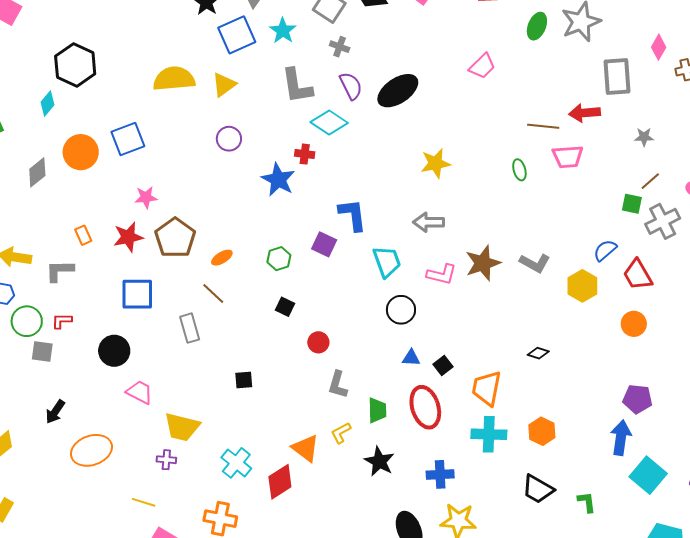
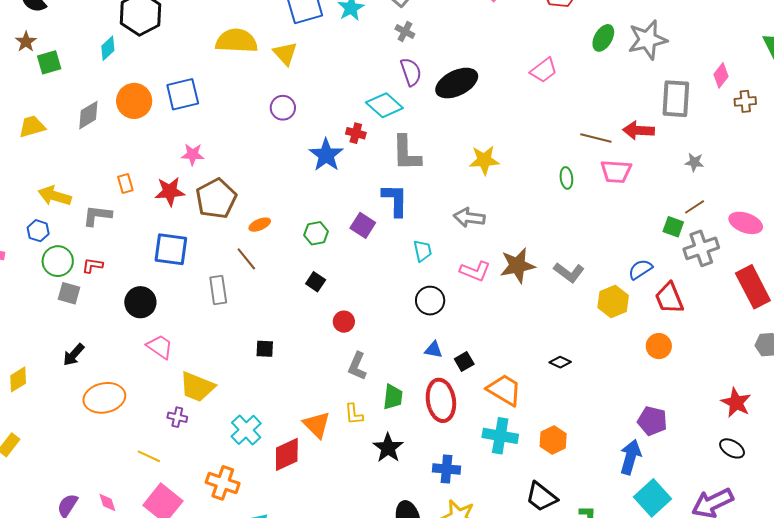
yellow triangle: (224, 85) -> (285, 53), turned -44
gray L-shape: (297, 86) -> (406, 153), moved
cyan trapezoid: (387, 261) -> (423, 251), size x0.7
orange trapezoid: (487, 388) -> (504, 390), turned 102
yellow L-shape: (341, 433) -> (354, 414), turned -75

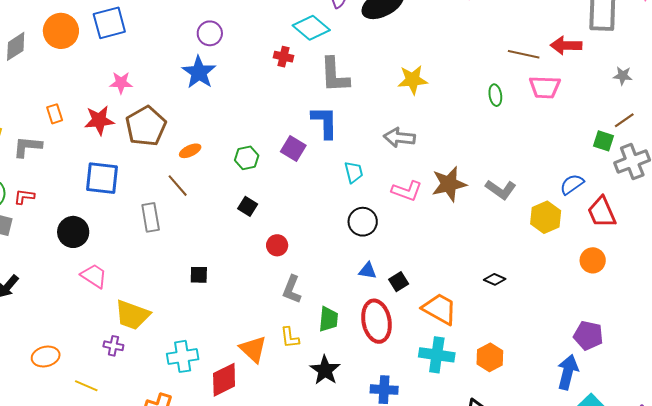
blue star: (326, 155) -> (199, 72), moved
orange ellipse: (104, 398) -> (46, 357), moved, size x0.7
cyan cross: (246, 430) -> (183, 356), turned 36

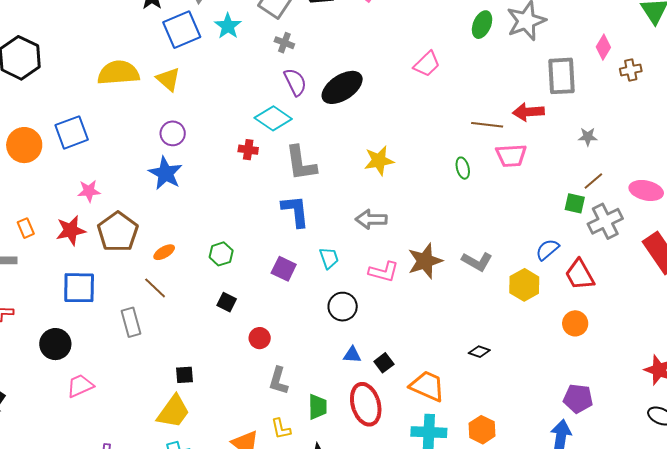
purple square: (293, 149) -> (284, 269), moved
pink trapezoid: (94, 276) -> (80, 386), turned -52
yellow trapezoid: (132, 315) -> (173, 412), moved, turned -69

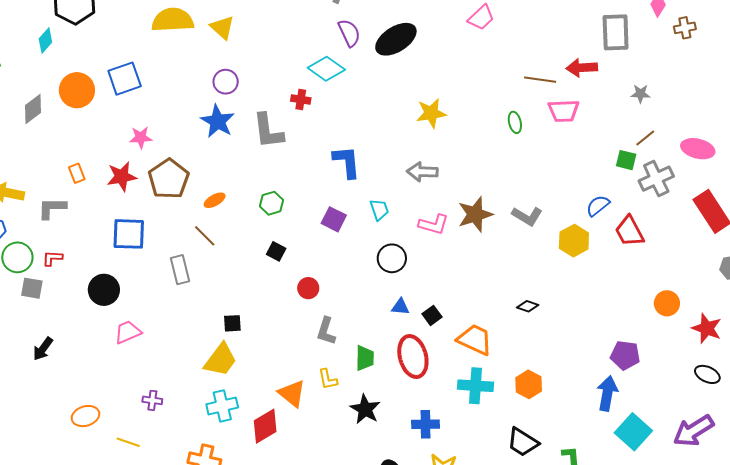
gray L-shape: (301, 163) -> (268, 131), moved
orange circle: (575, 323) -> (667, 303), moved

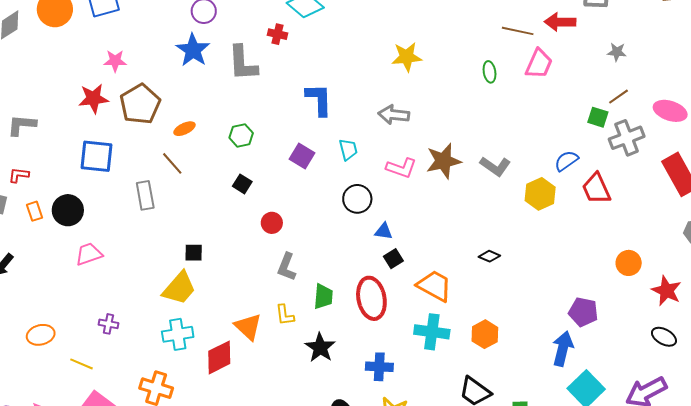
pink trapezoid: (564, 111) -> (539, 64), turned -68
orange rectangle: (77, 173) -> (34, 211), moved
blue triangle: (400, 307) -> (384, 231), moved

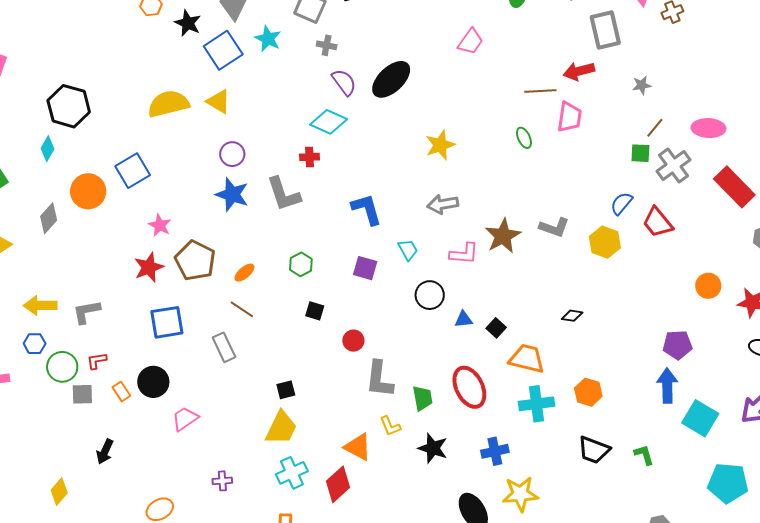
pink star: (115, 61) -> (160, 225), turned -30
black square: (393, 259) -> (496, 328), moved
gray L-shape: (287, 267) -> (379, 379), size x1.4

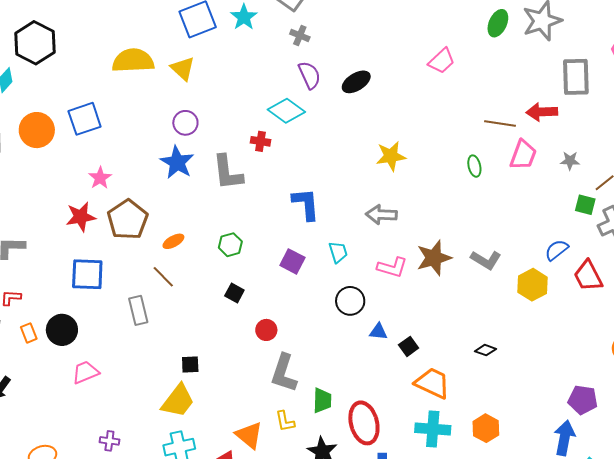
black ellipse: (391, 79) -> (356, 82), size x0.7
gray star: (642, 85) -> (570, 161), moved
red ellipse: (469, 387) -> (364, 423), moved

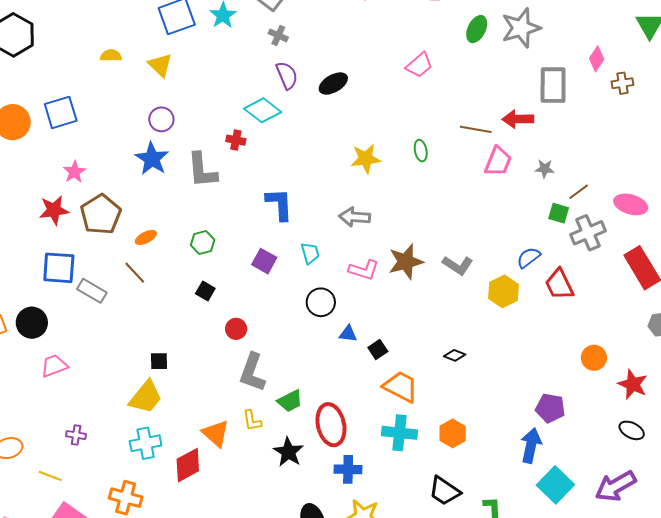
yellow semicircle: (133, 61) -> (111, 56), size x0.5
green ellipse: (474, 166) -> (421, 151), moved
gray rectangle: (138, 310) -> (92, 291), moved, turned -48
green trapezoid: (322, 400) -> (290, 401), turned 60

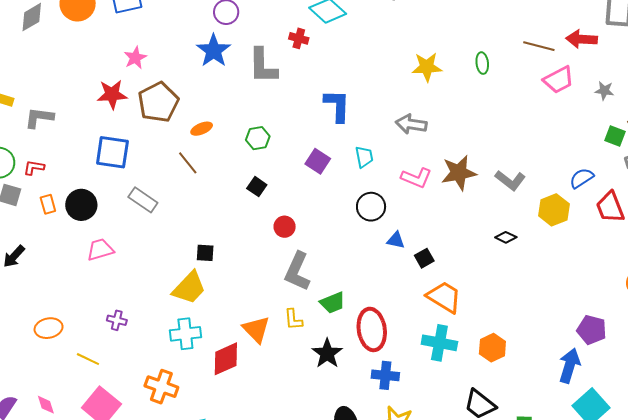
pink trapezoid: (498, 161) -> (558, 80), turned 36
gray rectangle: (92, 291) -> (143, 200), moved
black diamond: (455, 355) -> (506, 237), moved

